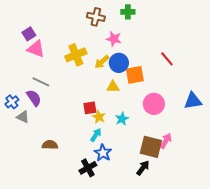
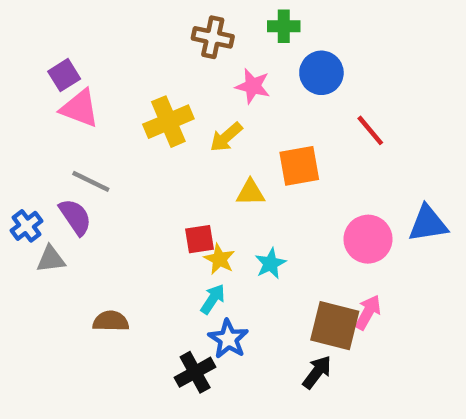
blue circle: (119, 63) -> (321, 73), moved
pink circle: (154, 104) -> (368, 239), moved
gray triangle: (23, 117) -> (51, 259), turned -32

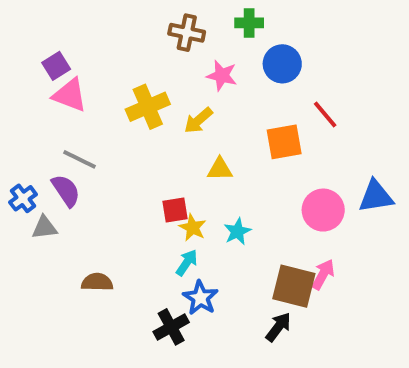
orange square: (299, 166) -> (284, 142), moved

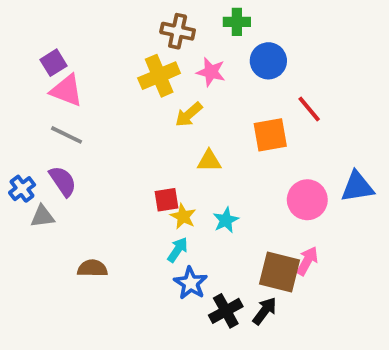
yellow cross: (148, 107) -> (159, 76), moved
gray line: (80, 159) -> (66, 135), moved
black cross: (171, 327) -> (226, 311), moved

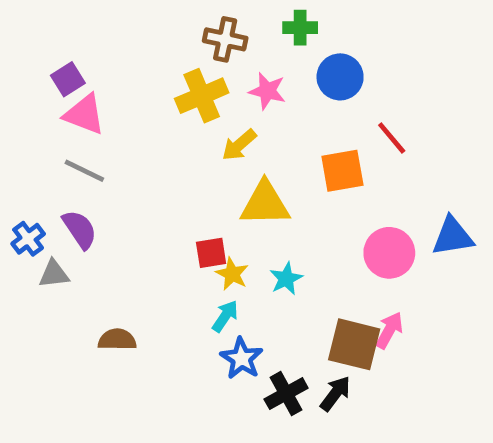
yellow triangle: (209, 161) -> (265, 204), size x1.6

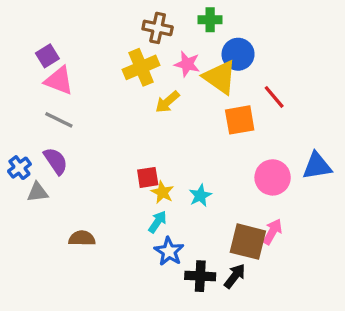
yellow triangle: (265, 204) -> (220, 77), moved, turned 36
black cross: (286, 394) -> (200, 276), turned 32

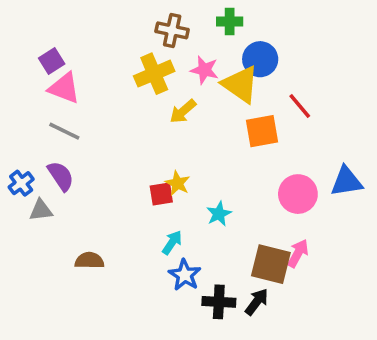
yellow star: (162, 192) -> (177, 183), moved

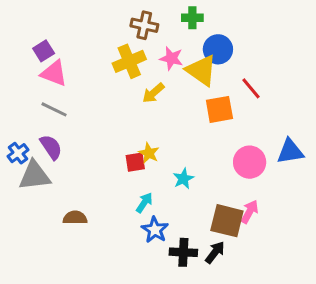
gray triangle: (41, 210) -> (35, 176), size x1.6

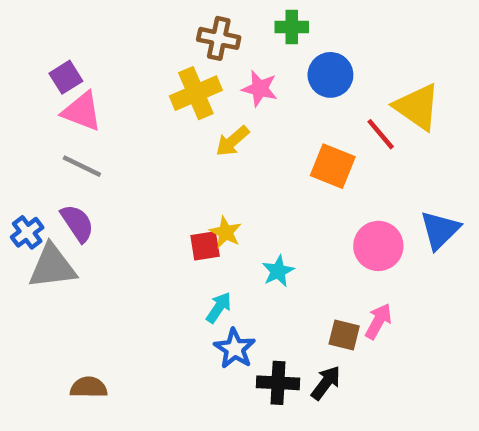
yellow triangle: (201, 70) -> (417, 107), moved
orange square: (219, 109) -> (333, 166), turned 32
blue triangle: (290, 152) -> (440, 230), turned -36
brown semicircle: (75, 218) -> (89, 387), moved
brown square: (227, 221) -> (344, 335), size x0.6

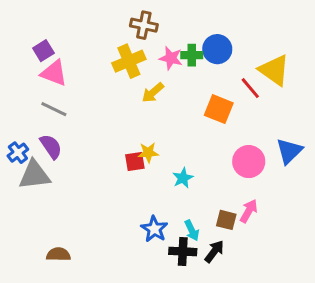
green cross: (292, 27) -> (192, 55), moved
yellow star: (226, 232) -> (148, 153), turned -30
cyan arrow: (219, 308) -> (192, 230), moved, turned 120

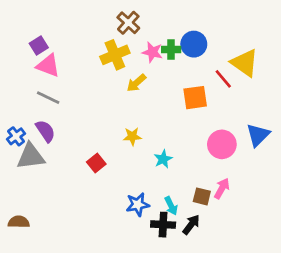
brown cross: (144, 25) -> (128, 23), turned 30
orange square: (219, 109) -> (195, 98), turned -30
red square: (135, 162) -> (96, 163), moved, turned -30
blue star: (154, 229) -> (138, 205), turned 30
brown semicircle: (58, 254) -> (19, 222), moved

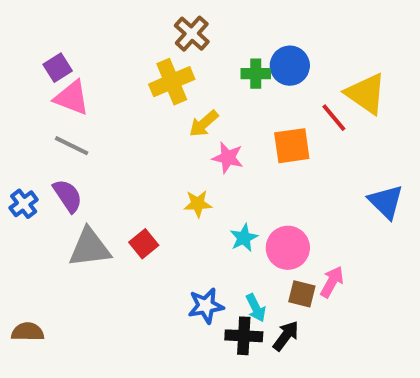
pink star: (152, 52) -> (228, 158), moved
blue triangle: (258, 135) -> (386, 202), turned -30
pink circle: (222, 144) -> (288, 248), moved
gray triangle: (31, 156) -> (90, 248), moved

